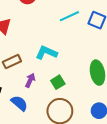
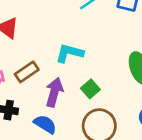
purple arrow: (30, 80) -> (54, 92), size x1.5

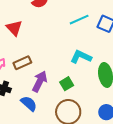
cyan L-shape: (69, 53) -> (81, 57), moved

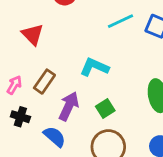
cyan L-shape: (81, 57) -> (94, 67), moved
brown rectangle: (22, 63) -> (44, 82), turned -30

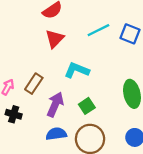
red triangle: (33, 34) -> (55, 39), moved, turned 30
blue semicircle: (55, 137) -> (56, 134), moved, turned -48

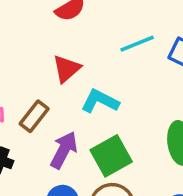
red triangle: (55, 39) -> (67, 69), moved
green square: (87, 106) -> (111, 156), size x1.6

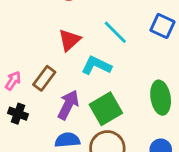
cyan line: (137, 44) -> (115, 32), moved, turned 68

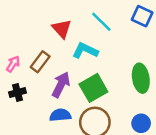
red triangle: (69, 40) -> (62, 29), turned -30
black cross: (18, 114) -> (17, 92), turned -35

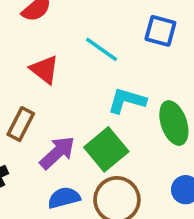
cyan L-shape: (85, 51) -> (127, 101), moved
purple arrow: (61, 85) -> (57, 153), turned 30

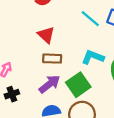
cyan line: (102, 49) -> (90, 19), moved
brown rectangle: (21, 124) -> (52, 59), moved, turned 60

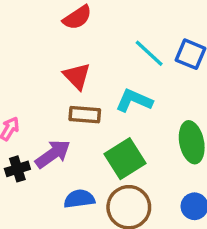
cyan L-shape: (93, 57) -> (134, 101), moved
purple arrow: (49, 84) -> (53, 154), moved

